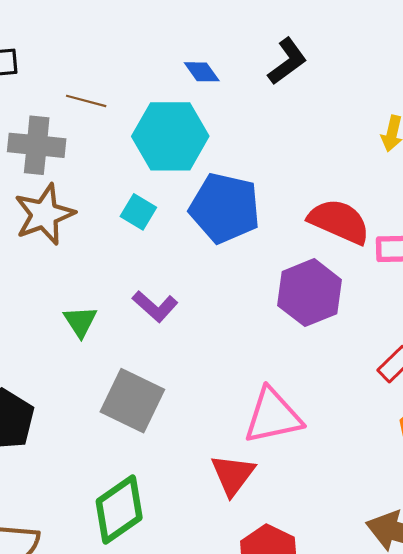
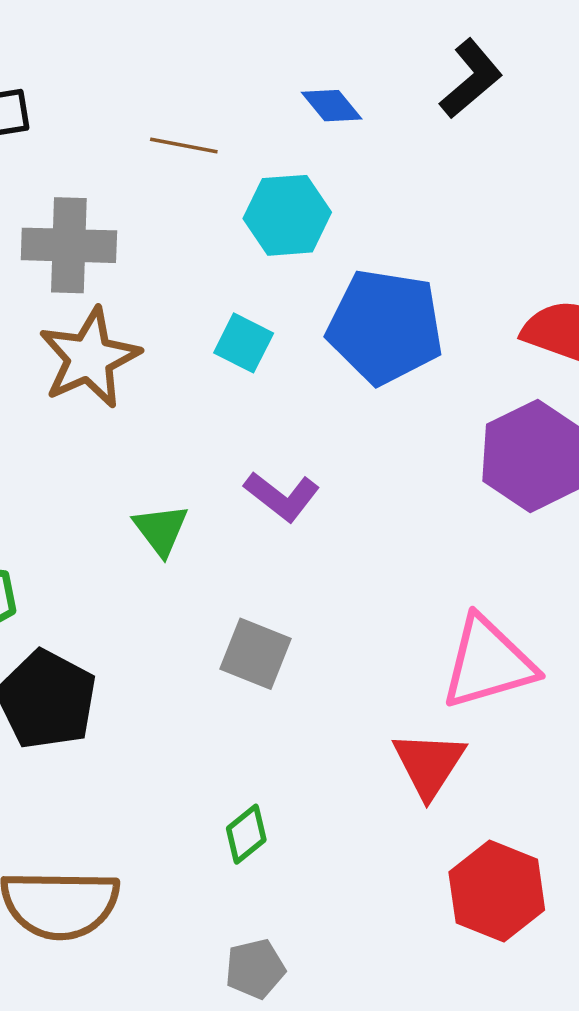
brown line: (86, 101) -> (184, 145), moved
cyan hexagon: (170, 136) -> (287, 215), size x0.7
gray square: (132, 401) -> (256, 654), size x0.7
green diamond: (119, 509) -> (246, 834), size x0.5

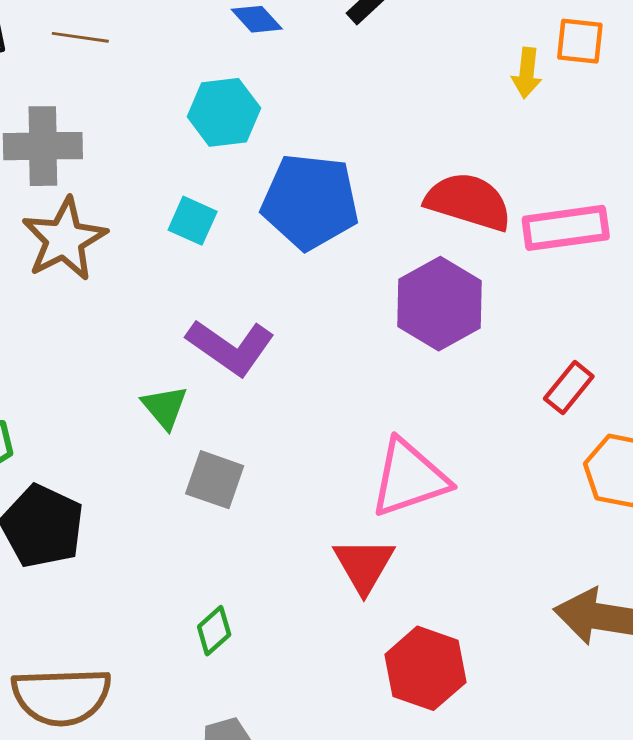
brown line: (184, 145) -> (80, 37), moved
purple L-shape: (282, 496) -> (231, 347), size x1.4
green triangle: (161, 530) -> (165, 407), moved

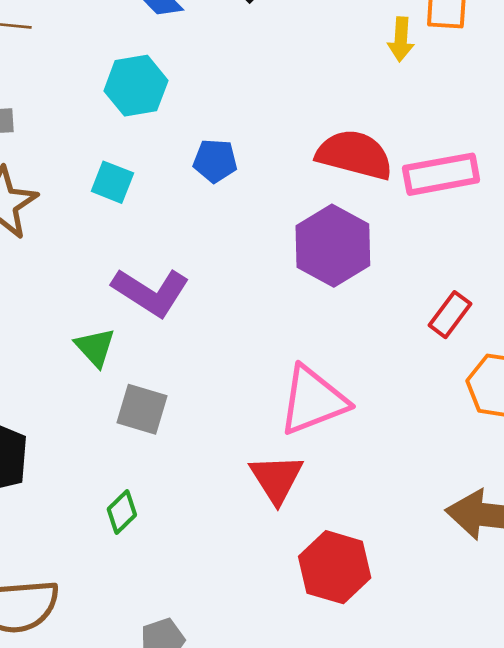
blue pentagon: (310, 202) -> (215, 161), size x0.5
green diamond: (214, 631) -> (122, 512), moved

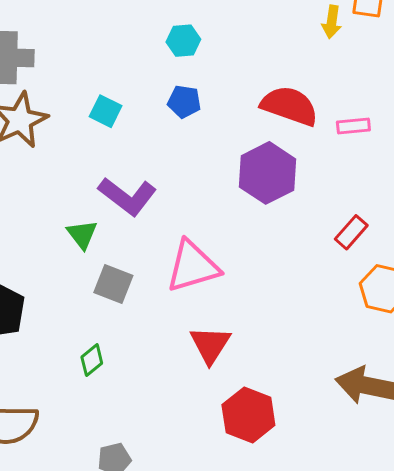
cyan hexagon: (136, 86) -> (183, 41), moved, size x0.7
pink rectangle: (441, 174) -> (353, 126), size x0.6
pink triangle: (313, 400) -> (193, 266), moved

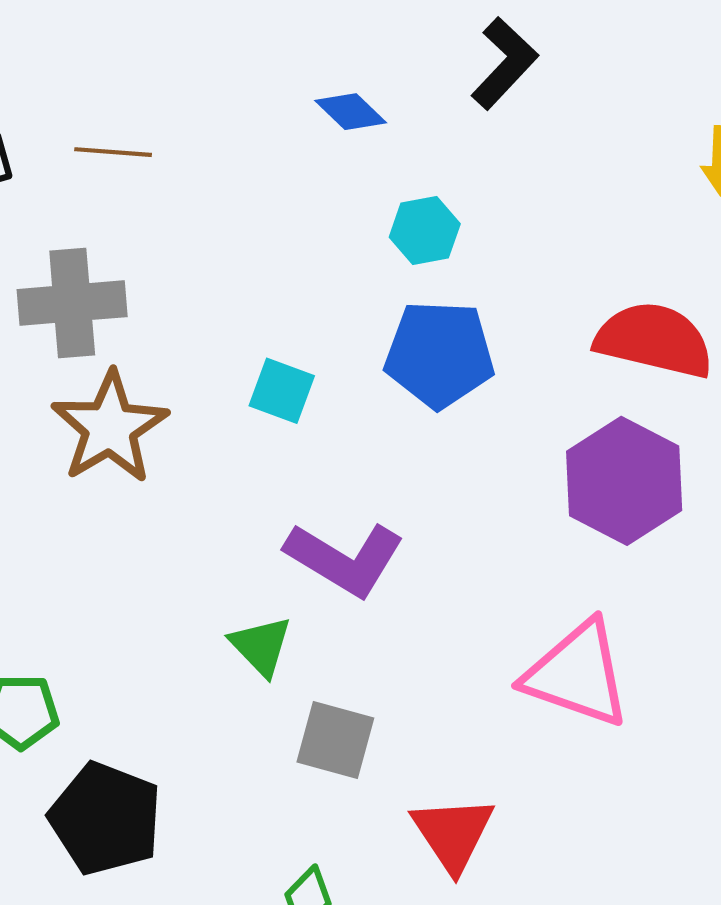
blue pentagon: (184, 102) -> (439, 354), size x1.6
pink triangle: (193, 266) -> (577, 674), moved, turned 42
red triangle: (210, 345) -> (453, 834), moved

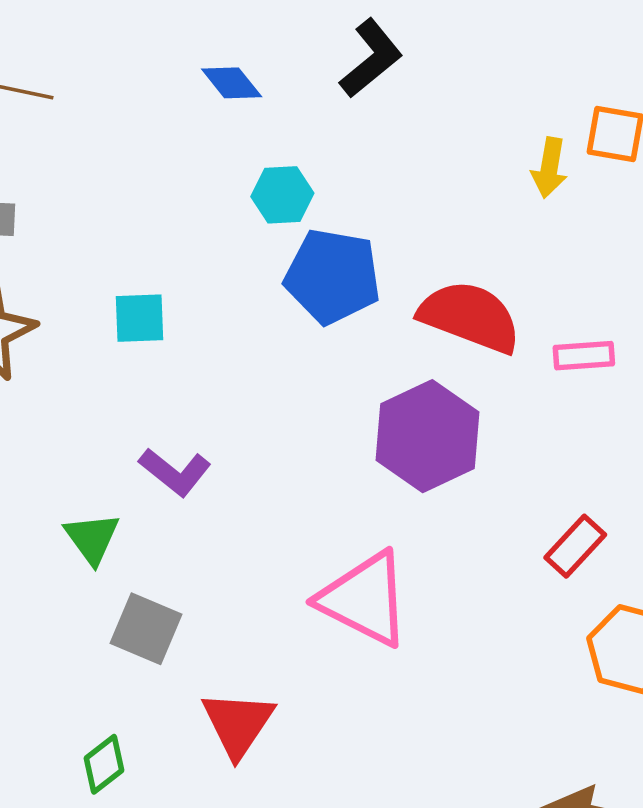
blue pentagon: (439, 354) -> (333, 276), moved
cyan square: (282, 391) -> (140, 318), turned -30
purple L-shape: (345, 559) -> (175, 472), size x0.7

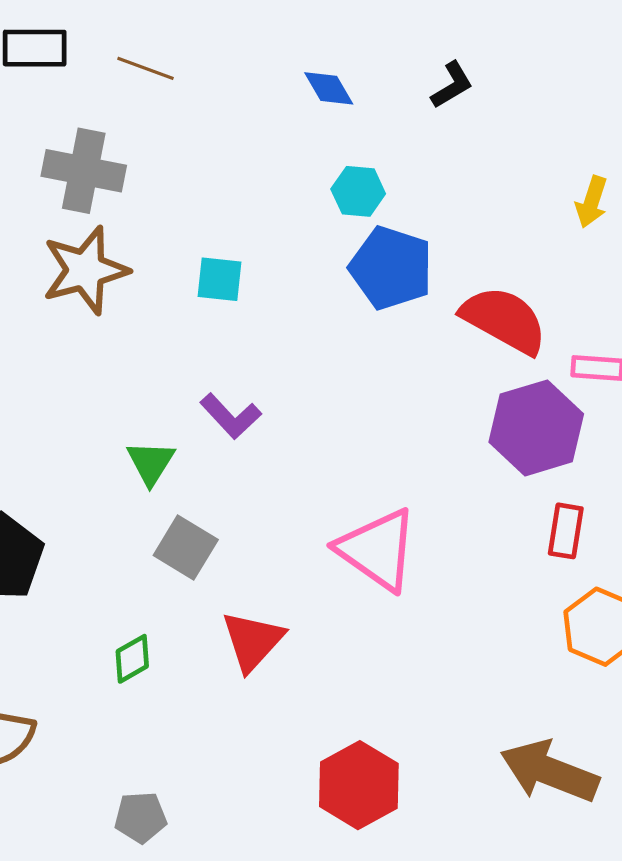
black L-shape: (371, 58) -> (452, 85), size x0.7
purple hexagon: (428, 436) -> (536, 428), moved
red rectangle: (575, 546) -> (566, 531), turned -42

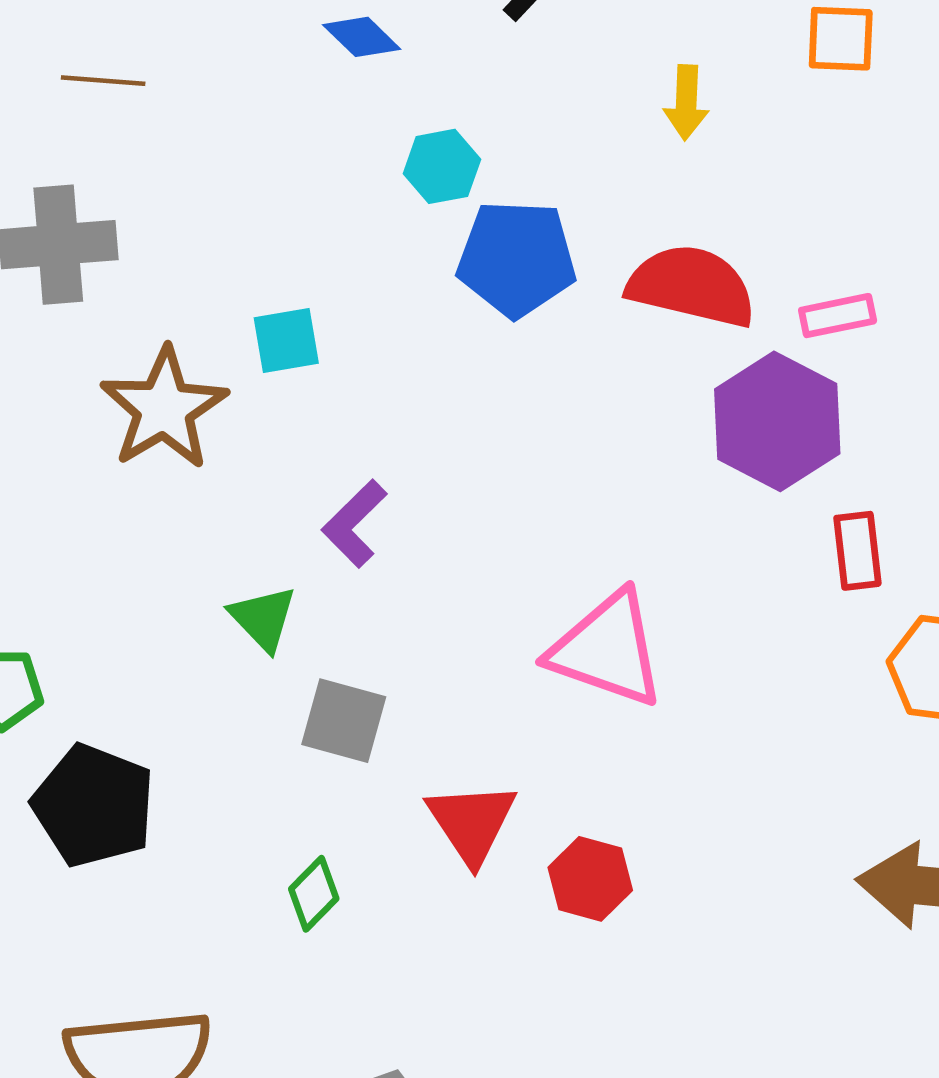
yellow arrow: (592, 202) -> (686, 103), moved
brown star: (85, 270) -> (164, 408), moved
purple L-shape: (231, 416) -> (354, 524), turned 104
red hexagon: (359, 785) -> (590, 879), moved, size x0.7

